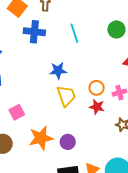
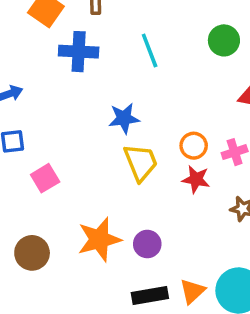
pink square: (17, 112) -> (45, 178), moved

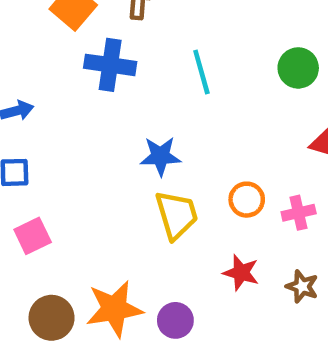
pink square: (45, 178) -> (33, 236), moved
red star: (196, 179) -> (241, 273), moved
brown circle: (32, 253) -> (52, 318), moved

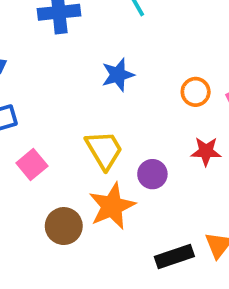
yellow trapezoid: (177, 215) -> (104, 150), moved
purple circle: (175, 320) -> (152, 174), moved

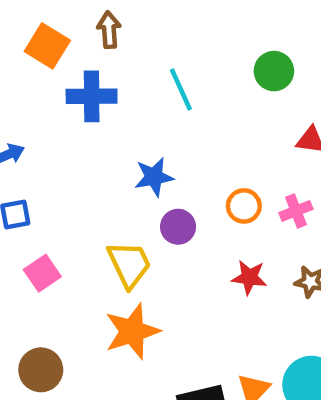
purple circle: (152, 174) -> (178, 227), moved
brown circle: (64, 226) -> (41, 370), moved

